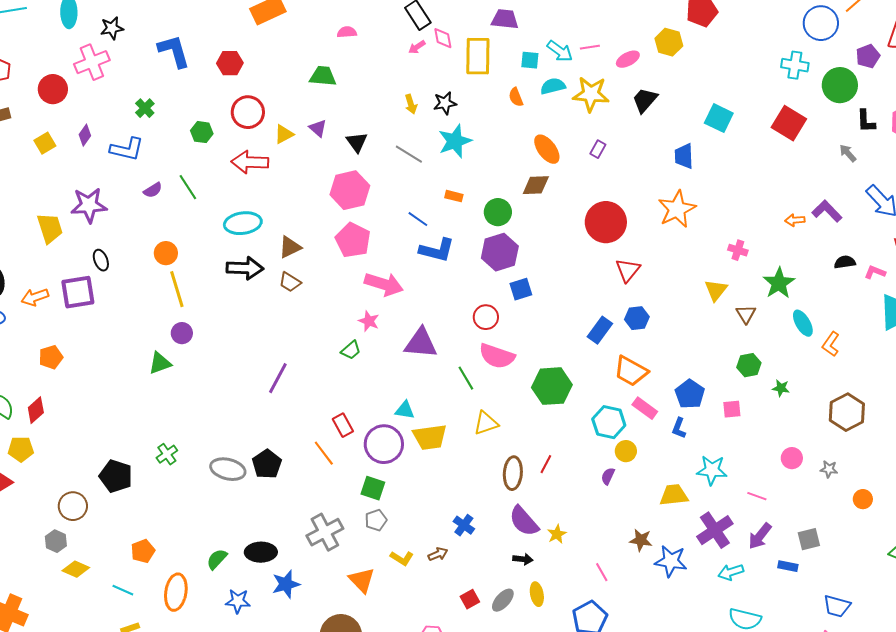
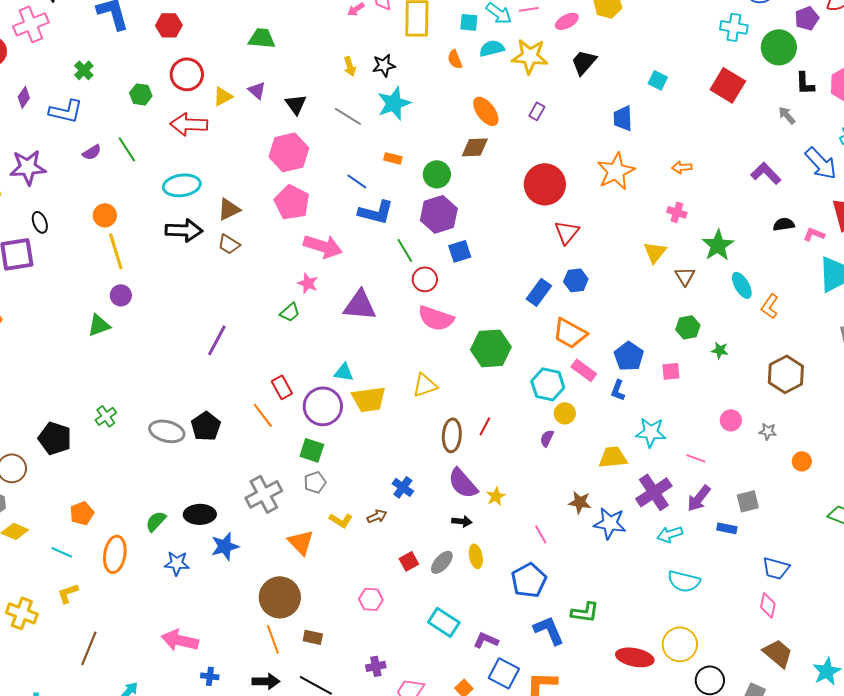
cyan square: (719, 118) -> (658, 80), size x0.7
orange arrow: (795, 220) -> (682, 167), moved
green line: (466, 378) -> (405, 250), moved

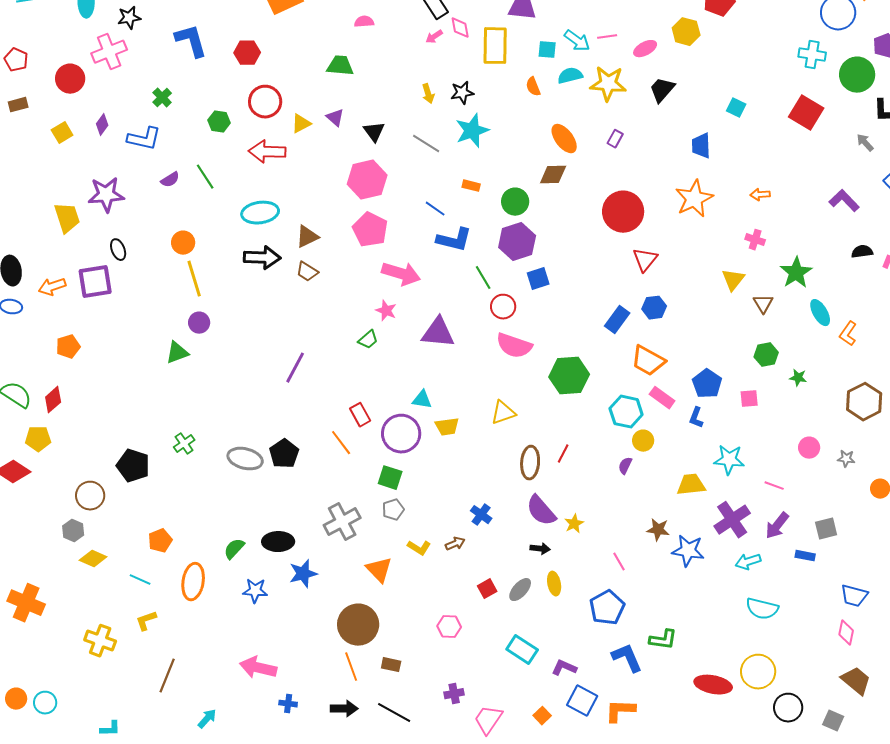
yellow trapezoid: (369, 399) -> (447, 427), size x0.7

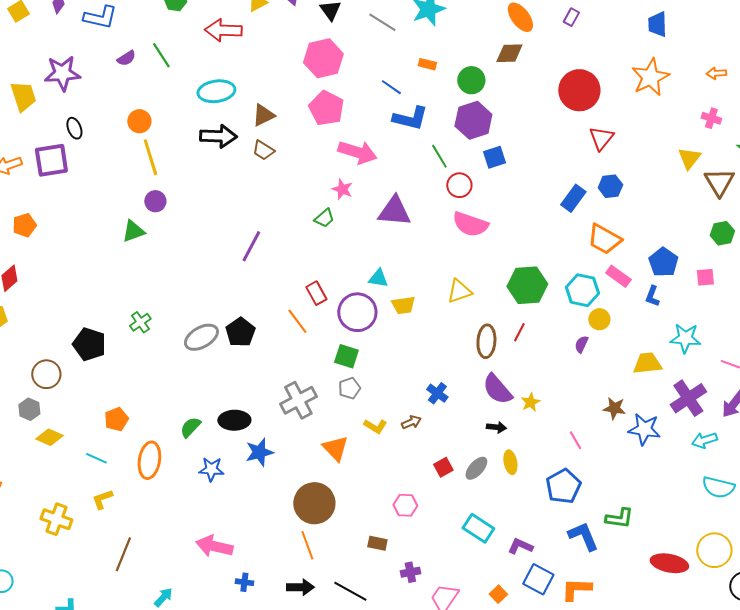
brown triangle: (763, 304) -> (719, 182), size x1.5
green hexagon: (569, 376) -> (527, 285), moved
gray ellipse: (245, 459) -> (201, 337), turned -44
brown rectangle: (391, 665) -> (377, 543), moved

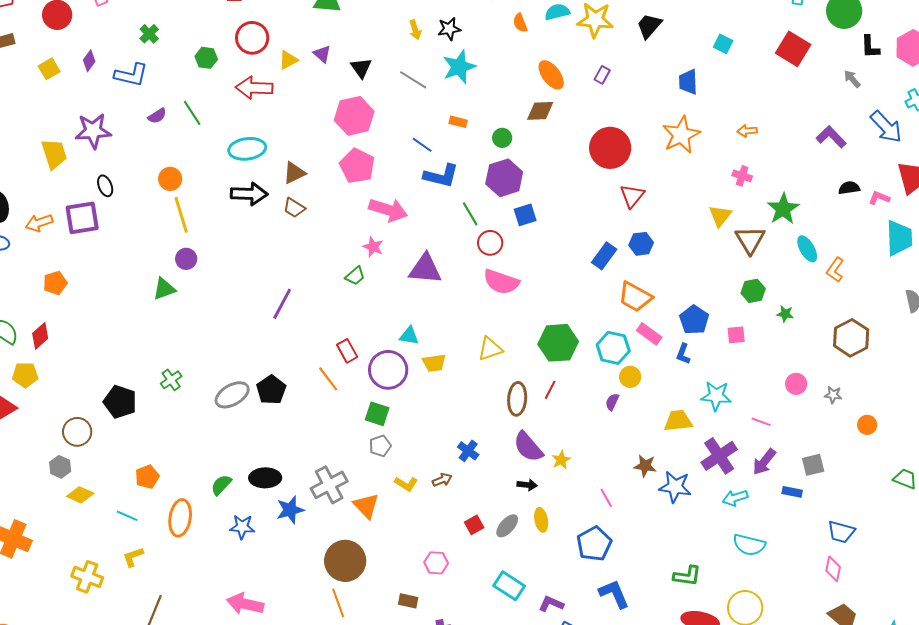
green circle: (471, 80) -> (502, 138), size x0.7
gray cross: (298, 400) -> (329, 485), moved
green L-shape: (619, 518) -> (687, 576), moved

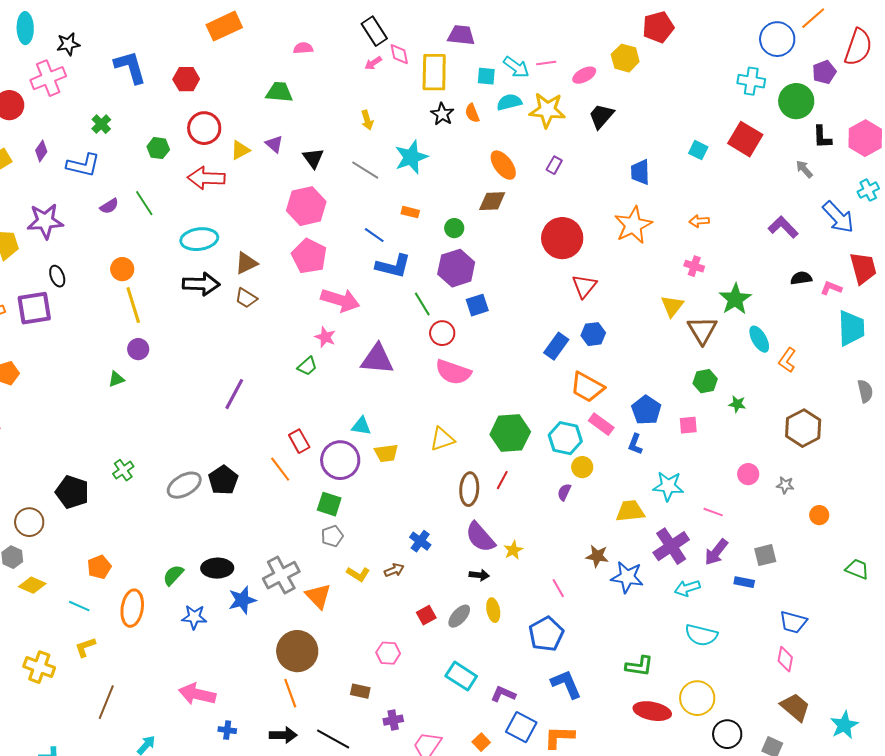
black star: (449, 29) -> (442, 114), moved, turned -30
cyan square: (723, 44) -> (698, 150), moved
green triangle: (164, 289) -> (116, 379), size x0.7

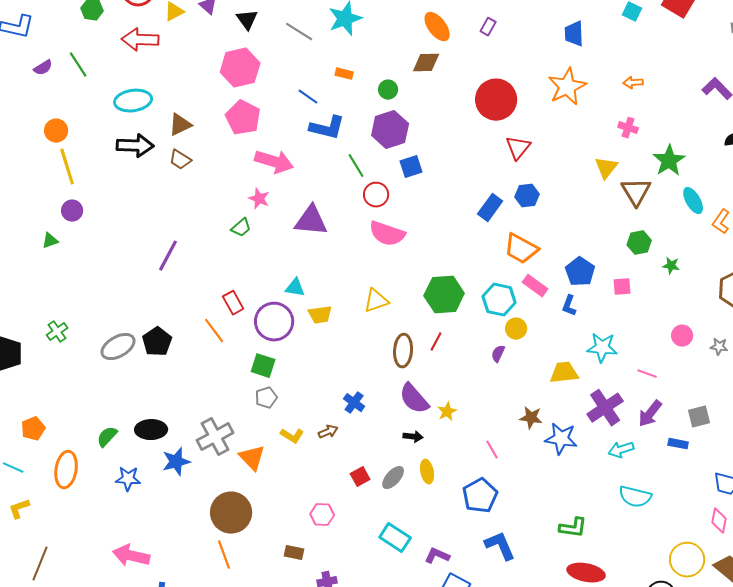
yellow circle: (697, 698) -> (687, 560), moved

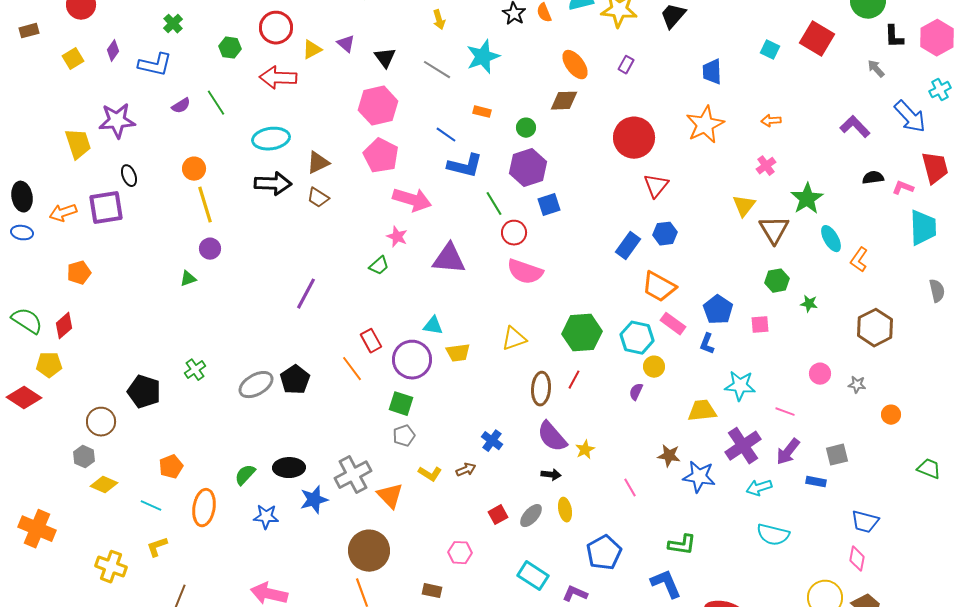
pink cross: (628, 128) -> (766, 166), turned 36
blue pentagon: (480, 496) -> (604, 553), moved
green L-shape: (573, 528) -> (682, 545), moved
blue L-shape: (500, 546) -> (666, 584), moved

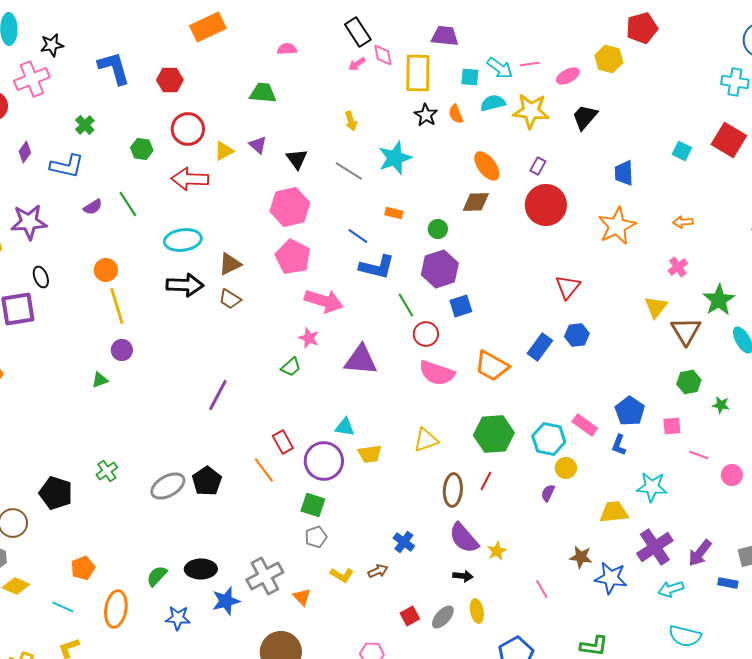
red circle: (634, 138) -> (546, 205), moved
orange trapezoid: (659, 287) -> (492, 366), moved
pink line: (785, 412) -> (699, 455), moved
orange triangle: (390, 496) -> (302, 597), size x0.7

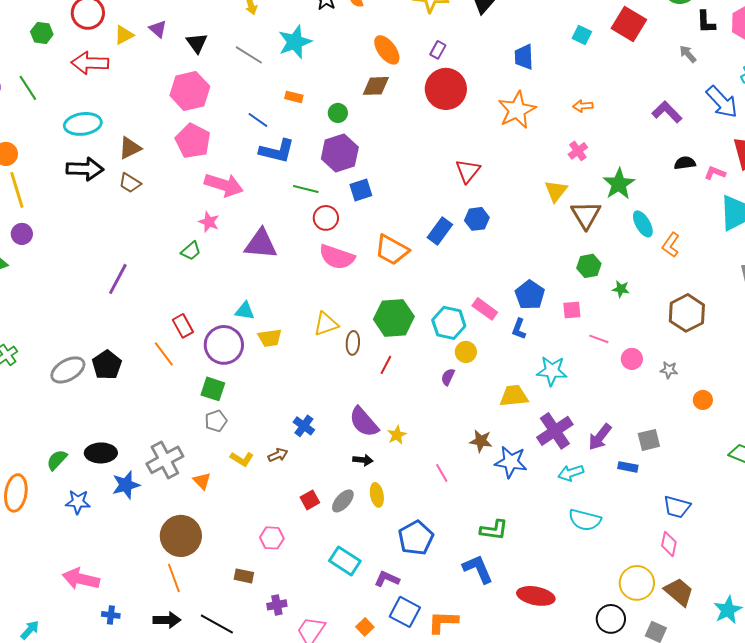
green line: (406, 305) -> (306, 189), turned -45
brown ellipse: (453, 490) -> (353, 343), moved, size x0.7

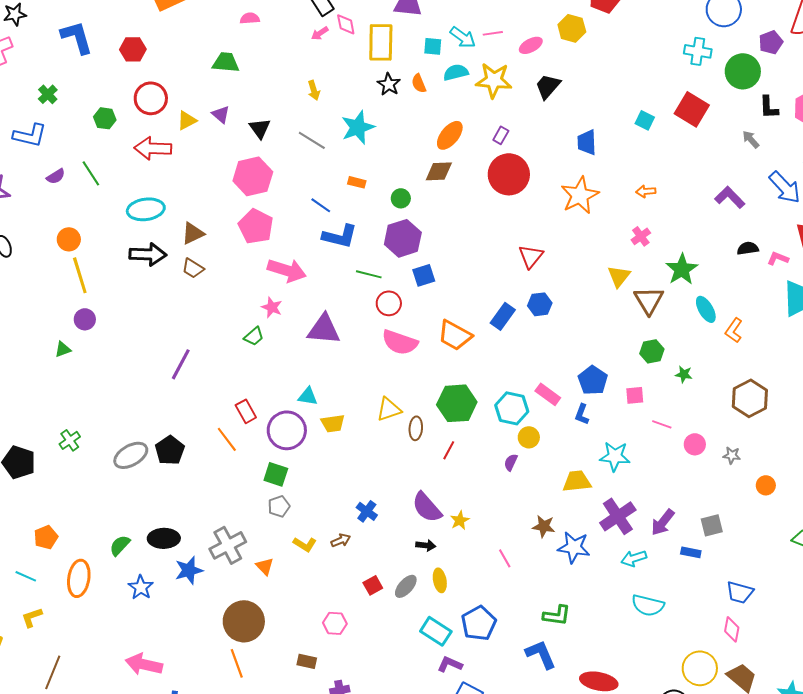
orange ellipse: (387, 50) -> (450, 135), turned 76
blue star: (78, 502) -> (141, 587), turned 30
cyan rectangle: (345, 561) -> (436, 631), moved

